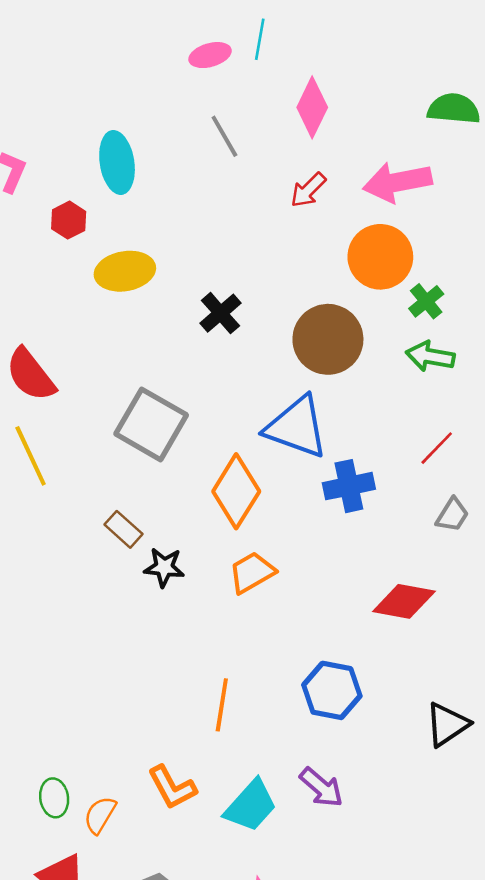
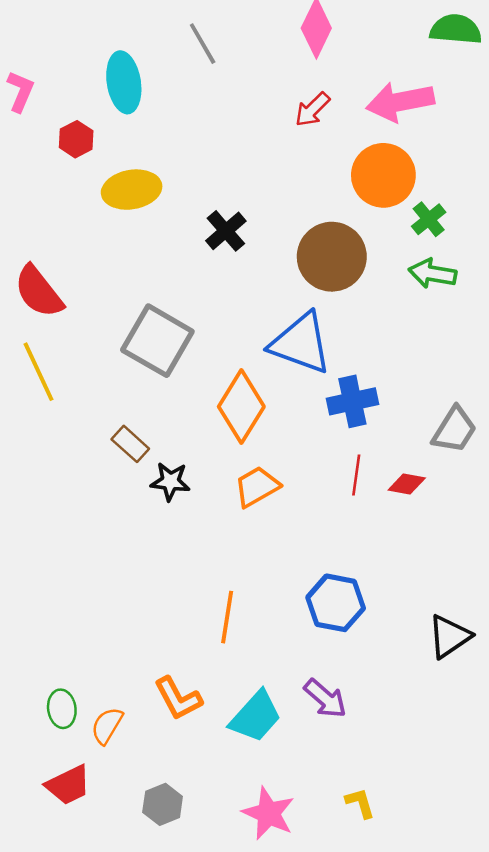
gray line: (224, 136) -> (203, 44), moved
red line: (437, 448) -> (356, 475), moved, turned -36
gray trapezoid: (452, 515) -> (454, 430), size x1.4
red diamond: (404, 601) -> (407, 484), moved, size x0.6

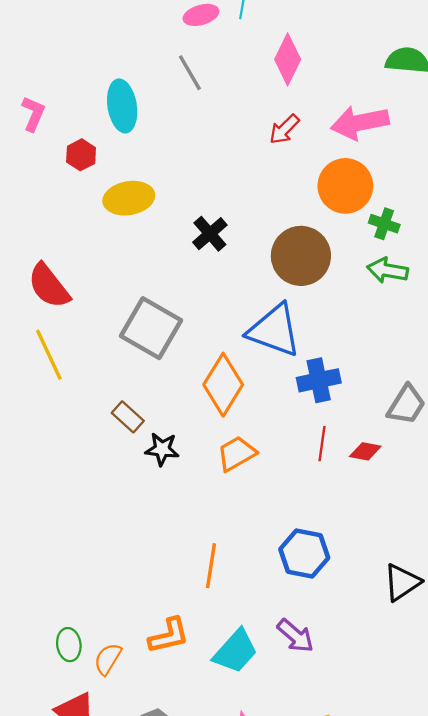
green cross: (429, 219) -> (384, 224), turned -32
orange L-shape: (178, 698) -> (169, 636), turned -75

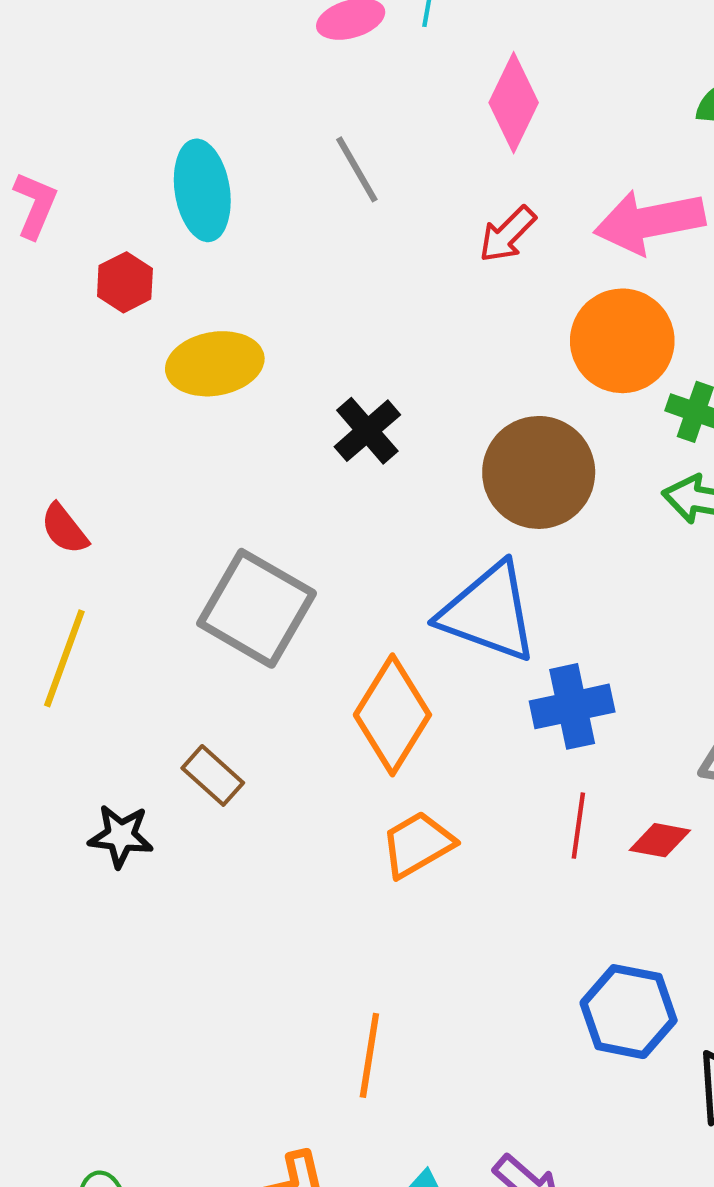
gray line: (190, 73) -> (357, 169), moved
red semicircle: (49, 286) -> (64, 529), size x0.6
yellow line: (49, 355) -> (64, 658), turned 45
black star: (162, 449) -> (121, 836), moved
blue hexagon: (304, 554) -> (629, 1012), moved

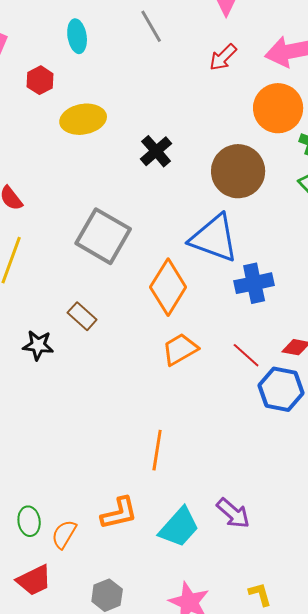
cyan ellipse: (202, 190) -> (77, 36), size x0.7
red line: (578, 826) -> (246, 355), moved, turned -56
blue hexagon: (629, 1012) -> (281, 389), moved

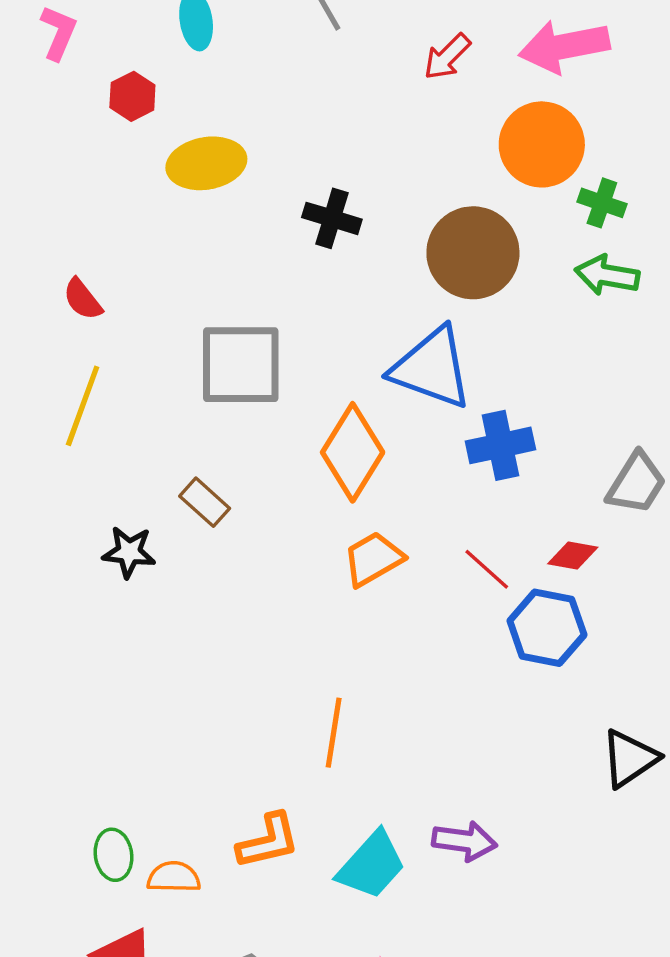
black cross: (156, 151) -> (332, 218), turned -32
gray square: (103, 236) -> (241, 365), turned -30
purple arrow: (233, 513) -> (464, 841), turned -33
orange semicircle: (64, 534) -> (174, 877), turned 60

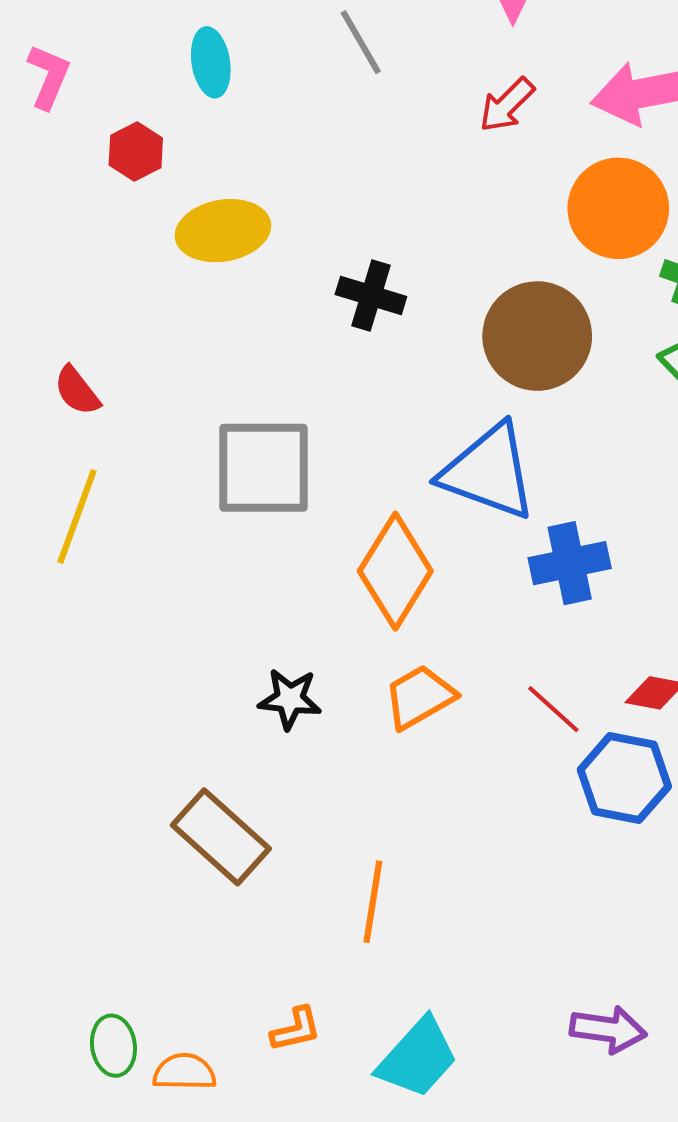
brown rectangle: (205, 502) -> (221, 837), moved, size x1.6
black star: (129, 552) -> (290, 699), moved
orange L-shape: (268, 841) -> (296, 1029), size x0.7
purple arrow: (464, 841) -> (608, 1029), moved

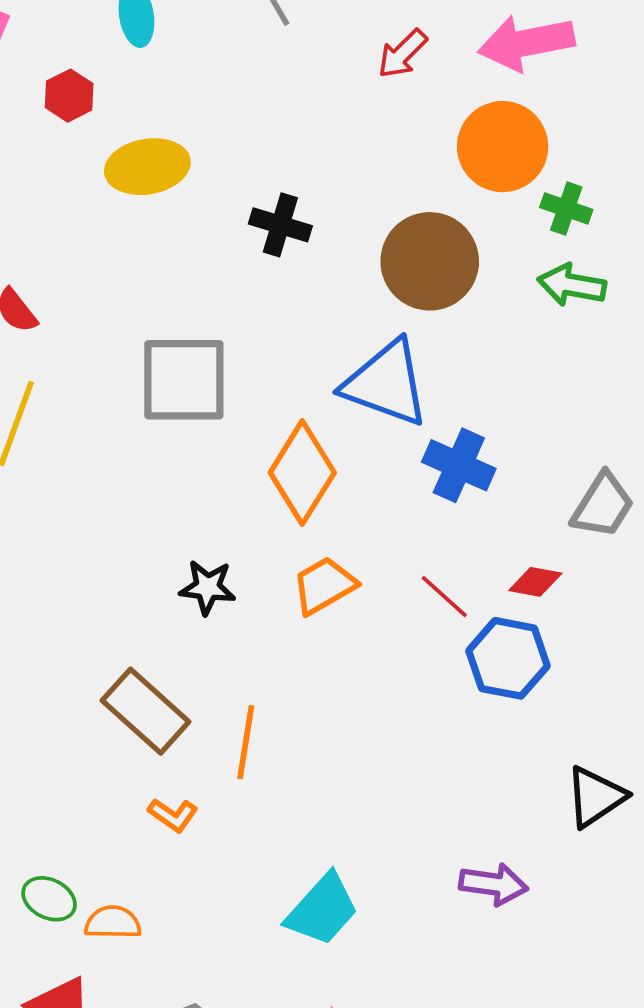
blue cross: (570, 563) -> (459, 465), turned 36
orange line: (373, 902) -> (246, 742), moved
orange L-shape: (296, 1029) -> (173, 815), moved, turned 48
green ellipse: (113, 1046) -> (49, 899), turned -56

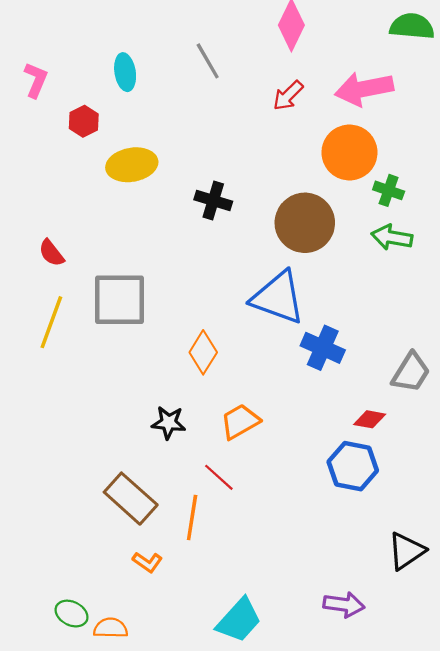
gray square: (184, 380) -> (120, 300), moved
orange diamond: (302, 473) -> (203, 352), moved, size x0.7
red line: (444, 596) -> (219, 477), moved

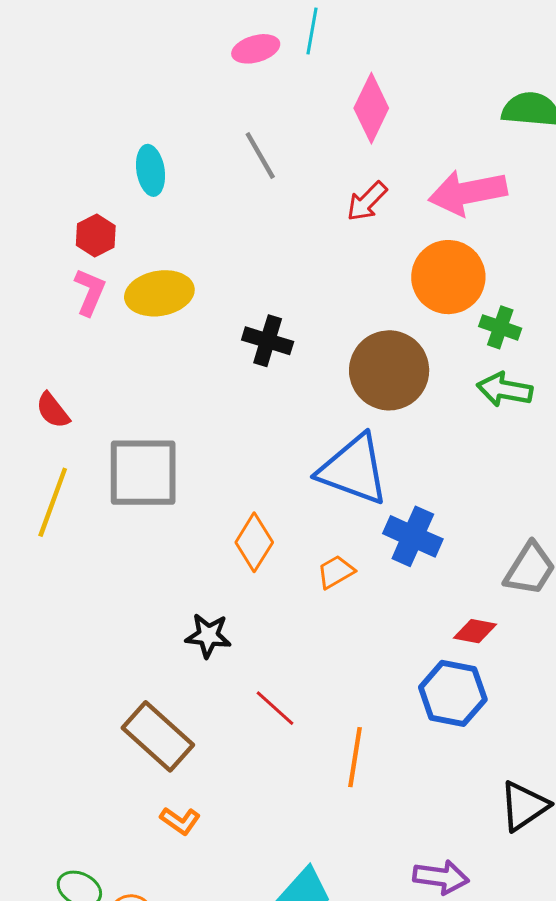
pink L-shape: (36, 80) -> (90, 292), moved
orange trapezoid: (240, 422) -> (336, 572), moved, size x0.7
orange line: (192, 518) -> (355, 757), moved

